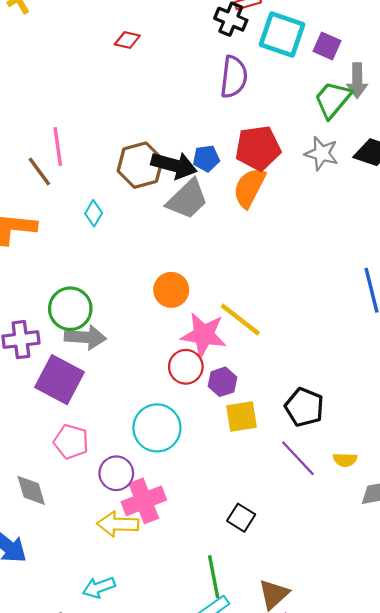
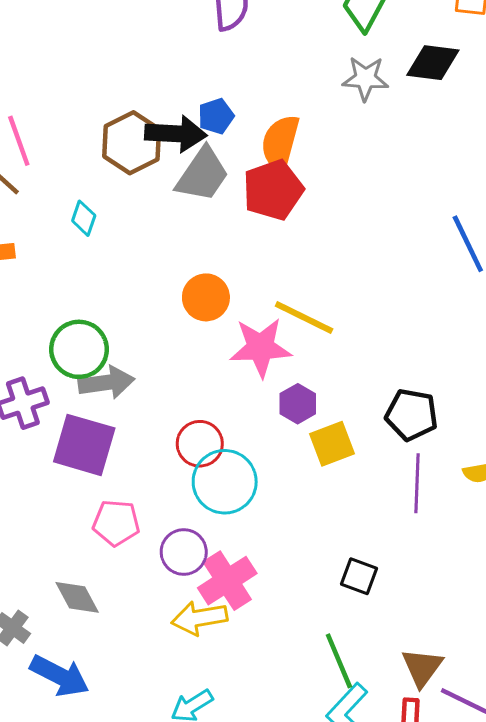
red pentagon: (258, 148) -> (273, 190), moved
red circle: (186, 367) -> (200, 444), moved
purple line: (298, 458) -> (417, 483), turned 57

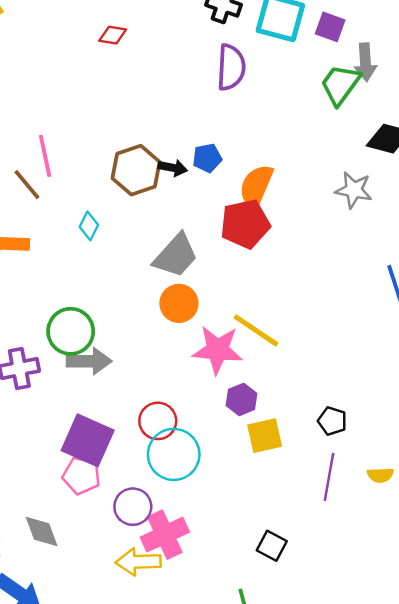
gray star: (365, 78) -> (354, 190), moved
black arrow: (176, 134) -> (173, 168), size x0.6
gray trapezoid: (202, 175) -> (176, 256), moved
black pentagon: (412, 415) -> (332, 421), size x0.7
purple square: (84, 445) -> (88, 440), moved

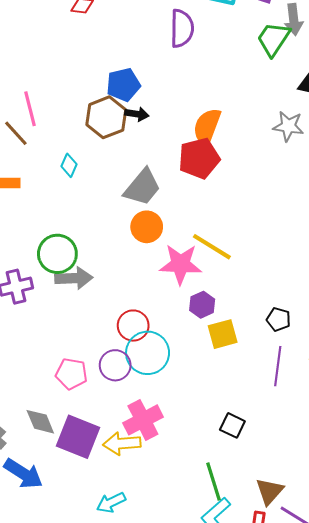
blue pentagon: (207, 158) -> (123, 85), moved, size x1.4
purple square: (88, 440) -> (78, 437), moved
purple circle: (133, 507) -> (115, 365), moved

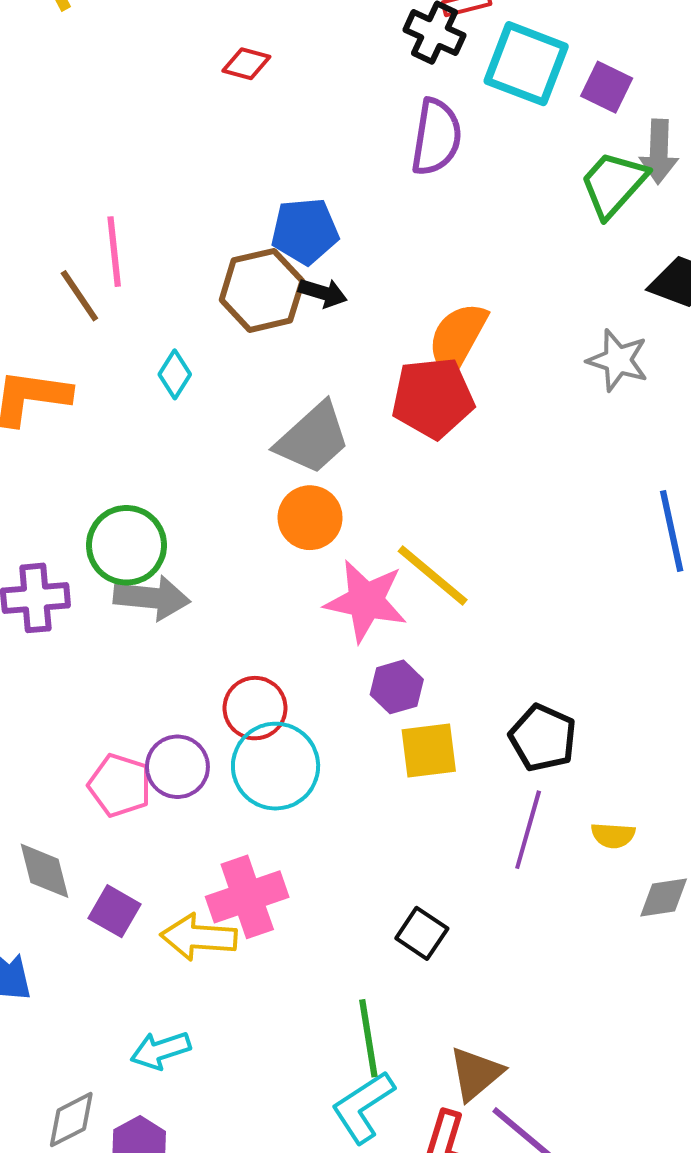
black pentagon: (278, 319) -> (543, 738), size x1.4
purple circle: (115, 365) -> (177, 767), moved
purple square: (78, 437) -> (115, 911), size x0.6

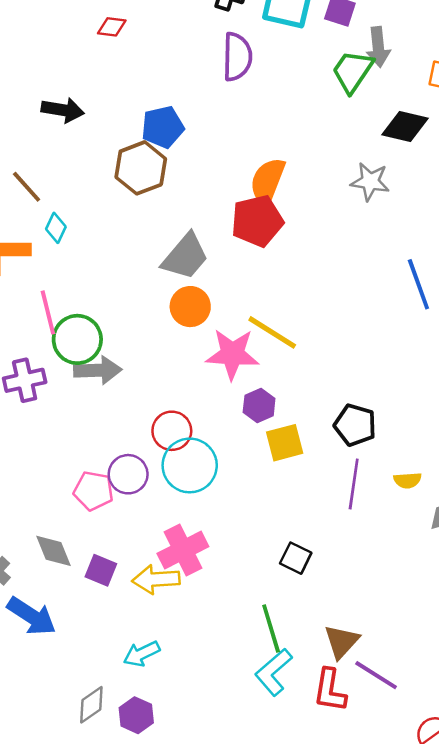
pink line: (114, 252) -> (48, 312), moved
black arrow: (323, 293) -> (63, 110), moved, size x1.4
cyan diamond: (175, 374) -> (56, 228), moved

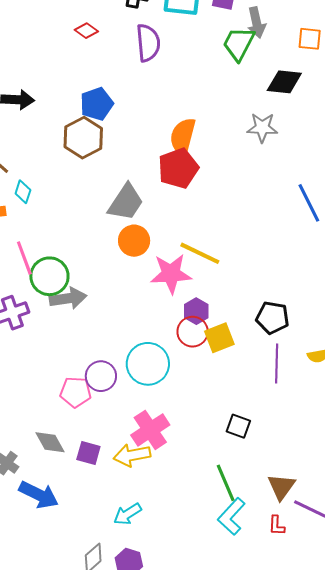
red diamond: (112, 27) -> (86, 31), moved, turned 35
red circle: (172, 431) -> (193, 332), moved
red L-shape: (330, 690) -> (277, 525), size x0.6

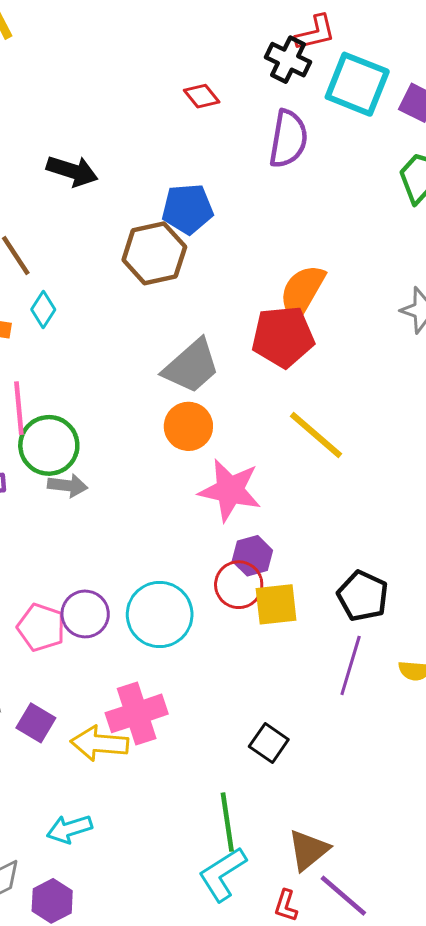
yellow line: (200, 253) -> (316, 435), moved
gray arrow: (68, 298) -> (68, 486), size x0.7

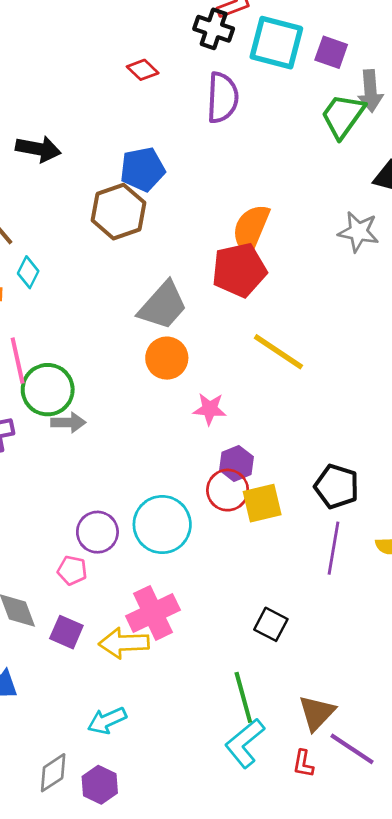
pink star: (230, 490) -> (210, 409), size x0.6
pink pentagon: (41, 627) -> (72, 570), moved, size x0.7

